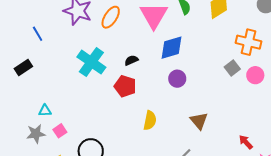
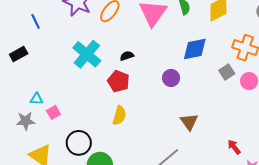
blue diamond: (171, 48) -> (195, 49), moved
yellow semicircle: (150, 120) -> (119, 115), moved
pink square: (60, 131) -> (53, 112), moved

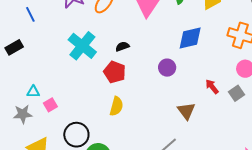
gray square: (227, 72) -> (237, 93), moved
red arrow: (234, 147) -> (212, 87), moved

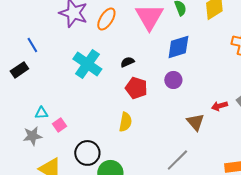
blue line: (30, 14) -> (32, 45), moved
blue diamond: (190, 38) -> (178, 47), moved
red pentagon: (115, 72) -> (136, 88), moved
red arrow: (212, 87) -> (219, 106), moved, turned -63

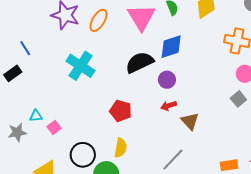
black semicircle: (127, 62) -> (140, 62), moved, size x2.0
red pentagon: (136, 88) -> (121, 111), moved
red arrow: (219, 106) -> (169, 106), moved
yellow semicircle: (125, 122) -> (121, 148), moved
gray star: (32, 136) -> (17, 132), moved

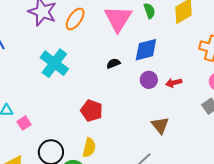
black semicircle: (140, 62) -> (113, 63), size x0.5
purple circle: (167, 80) -> (149, 80), moved
red arrow: (169, 106) -> (174, 83), moved

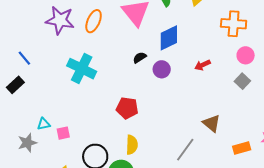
purple circle: (149, 80) -> (162, 69), moved
pink square: (24, 123) -> (63, 133), turned 32
brown triangle: (160, 125) -> (212, 123), moved

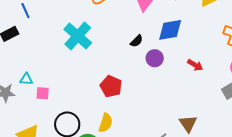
black semicircle: (140, 58) -> (137, 41), turned 152
red arrow: (203, 65) -> (195, 65), turned -140

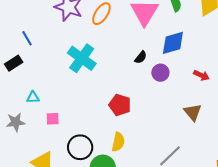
cyan triangle: (26, 79) -> (33, 97), moved
brown triangle: (188, 124) -> (193, 112), moved

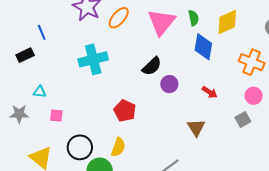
blue diamond: (173, 43) -> (203, 47), moved, turned -72
black semicircle: (141, 57) -> (152, 66), size x1.5
cyan cross: (82, 58) -> (93, 59), turned 32

